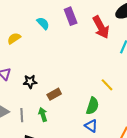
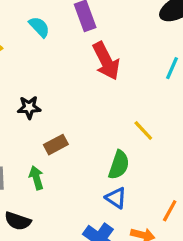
red arrow: (101, 27) -> (106, 61), moved
black star: (30, 82) -> (29, 107), moved

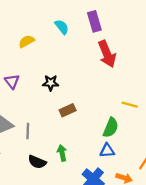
yellow line: (143, 130) -> (130, 105), turned -35
green arrow: (36, 178) -> (62, 153), moved
blue triangle: (116, 198) -> (107, 151), turned -42

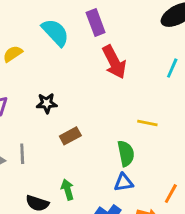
cyan semicircle: (62, 27) -> (55, 32), size x1.5
green semicircle: (111, 128) -> (126, 153), turned -30
gray line: (28, 131) -> (22, 154), moved

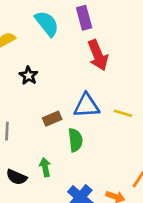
black star: (47, 103) -> (29, 76), moved, turned 30
green semicircle: (126, 153) -> (75, 140), moved
blue triangle: (124, 182) -> (87, 106), moved, size x1.5

